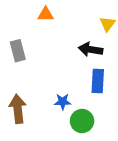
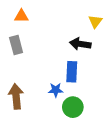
orange triangle: (46, 14) -> (21, 16), moved
blue rectangle: (98, 81) -> (72, 72), moved

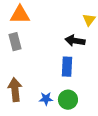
orange triangle: (21, 16) -> (20, 15), size x1.5
blue star: (56, 90) -> (46, 99), moved

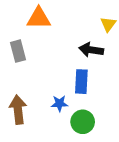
orange triangle: (20, 15) -> (39, 18), moved
blue star: (46, 99) -> (59, 103), moved

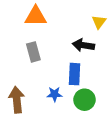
gray rectangle: (18, 51) -> (33, 52), moved
green circle: (83, 122) -> (84, 100), moved

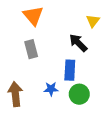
orange triangle: (36, 16) -> (33, 16), turned 50
black arrow: (83, 45) -> (78, 43), turned 36

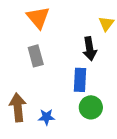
black arrow: (78, 43) -> (90, 49), turned -144
blue star: (51, 89) -> (46, 117), moved

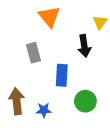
orange triangle: (38, 18) -> (49, 17), moved
blue rectangle: (80, 80) -> (62, 75), moved

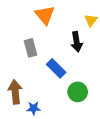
blue rectangle: (62, 75) -> (56, 68), turned -48
blue star: (44, 110) -> (34, 108), moved

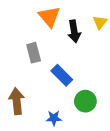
black arrow: (77, 42) -> (74, 31), moved
blue star: (34, 108) -> (54, 118), moved

